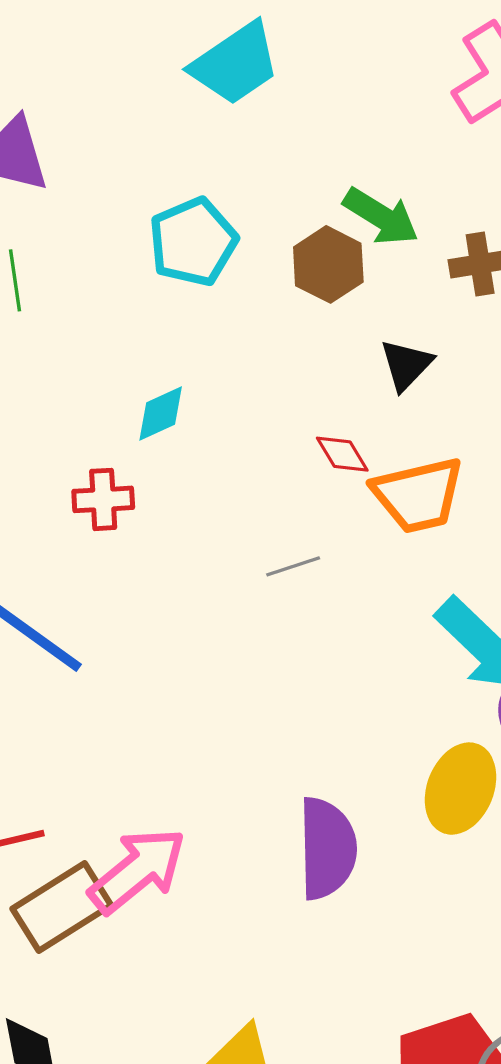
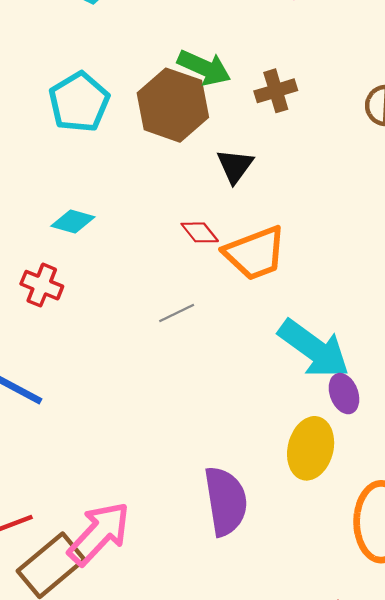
brown hexagon: (328, 264) -> (173, 105), size x1.4
cyan diamond: (161, 413) -> (73, 222), turned 48
red cross: (103, 499) -> (42, 285), turned 33

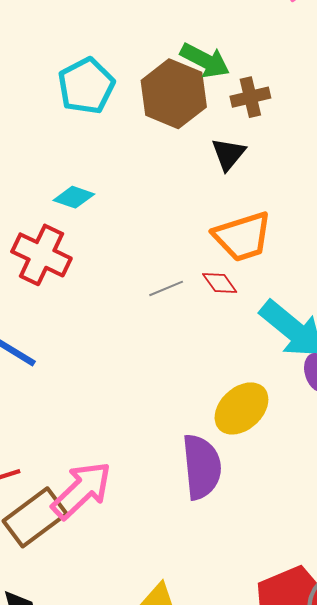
brown cross: (276, 91) -> (250, 97), moved
red diamond: (200, 232) -> (220, 283), moved
red cross: (42, 285) -> (41, 255), size x1.5
yellow ellipse: (311, 448) -> (241, 408), moved, turned 30

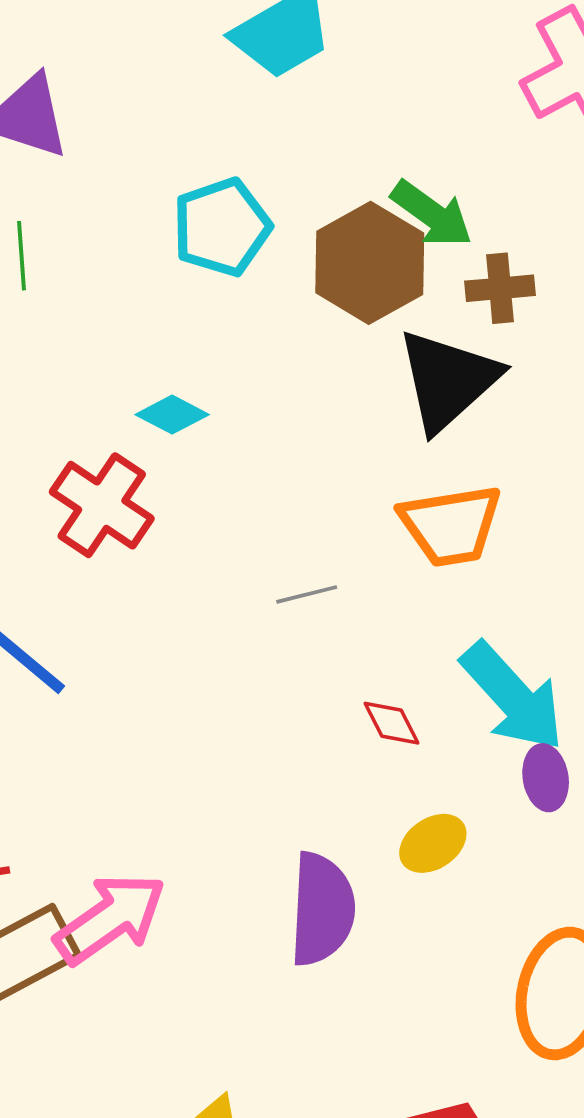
black triangle: (228, 154) -> (448, 380), size x1.8
red diamond: (220, 283) -> (392, 723), moved
yellow ellipse: (241, 408) -> (433, 843), moved, size x0.7

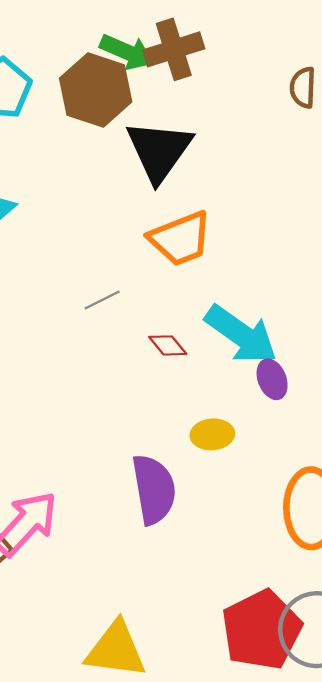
brown cross: (500, 288) -> (174, 49), moved, size x1.4
red diamond: (392, 723) -> (168, 345), moved
yellow ellipse: (433, 843) -> (212, 434), turned 42

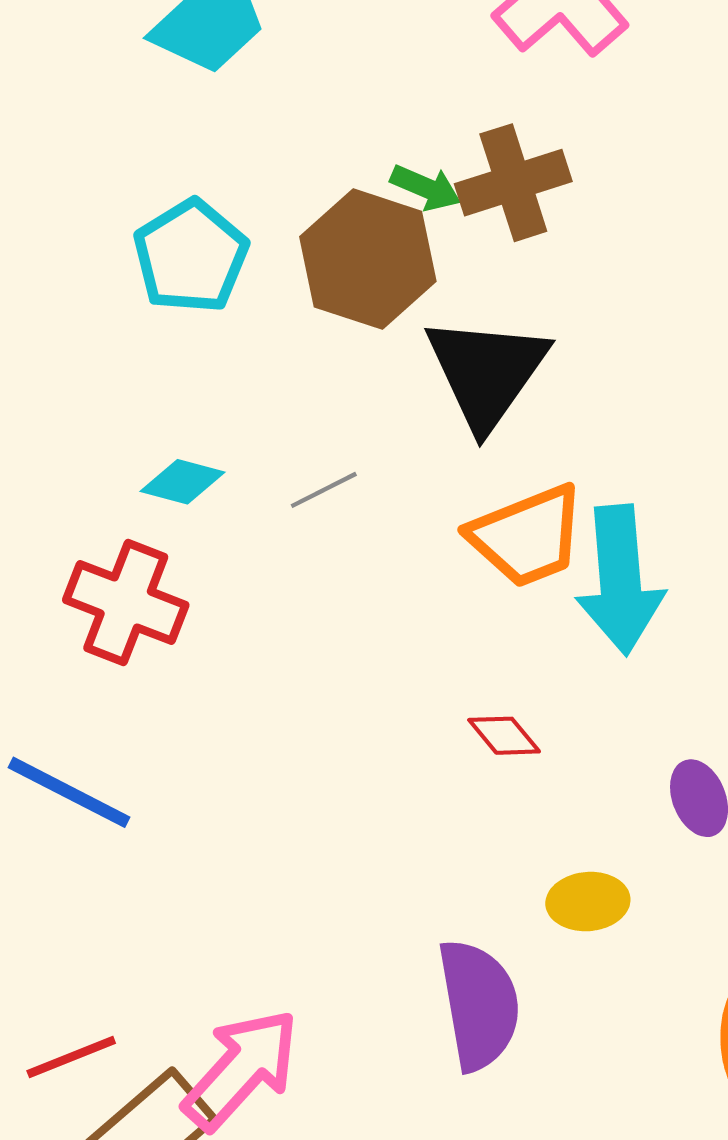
green arrow: (127, 52) -> (426, 188), size x0.7
gray line: (102, 300) -> (324, 490), moved
cyan arrow: (241, 334) -> (620, 580), moved, turned 50

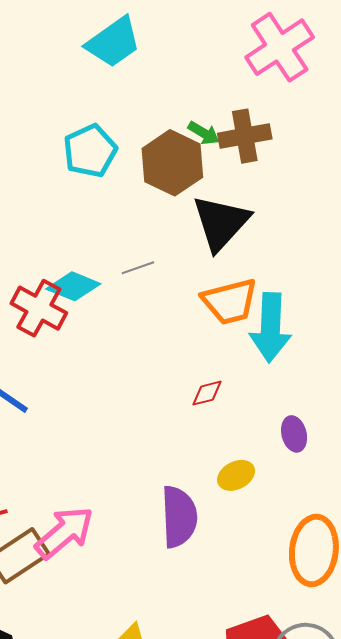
cyan diamond: (182, 482) -> (73, 286), moved, size x1.4
red diamond: (504, 736) -> (207, 393), turned -72
yellow ellipse: (588, 902) -> (236, 475), turned -30

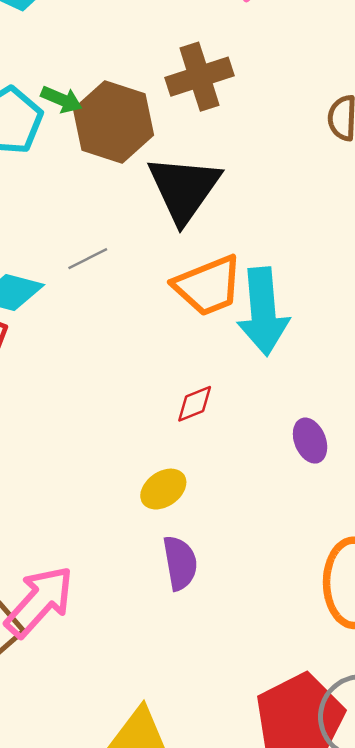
green arrow: (204, 133) -> (62, 100), moved
yellow ellipse: (236, 475) -> (163, 489), moved
purple semicircle: (179, 517) -> (180, 563), size x0.7

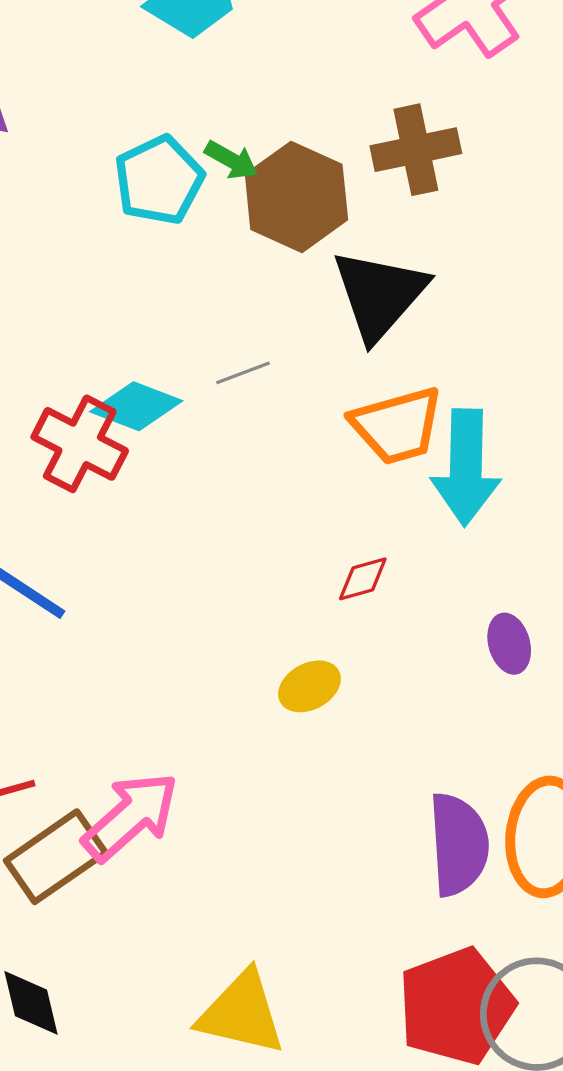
purple semicircle: (180, 563) -> (459, 844), moved, size x1.4

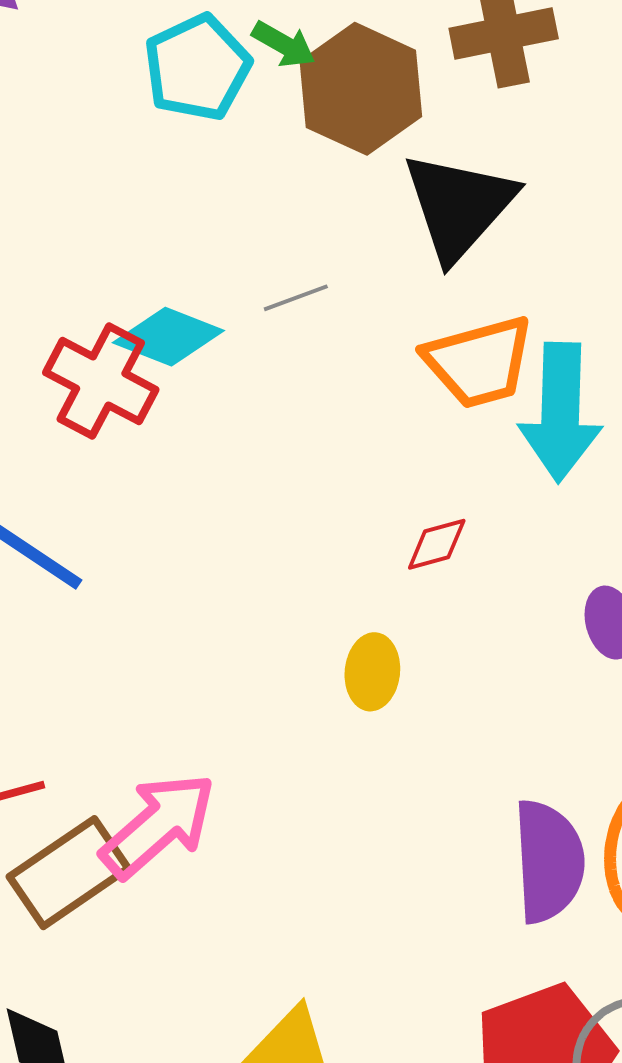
yellow ellipse: (309, 686) -> (372, 672), turned -56

